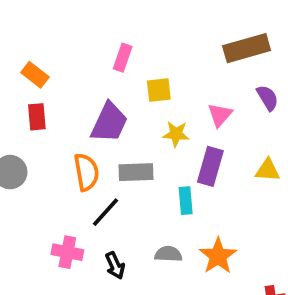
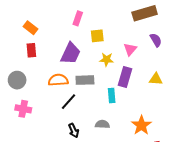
orange semicircle: (86, 172) -> (58, 80), turned -84
pink cross: (67, 252) -> (23, 109), moved
orange star: (218, 256) -> (141, 125), moved

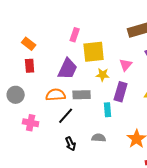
yellow square: (97, 36) -> (94, 52), size x1.6
pink cross: (23, 109) -> (31, 123), moved

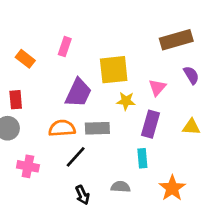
pink rectangle: (75, 35) -> (65, 47), moved
red rectangle: (30, 66) -> (16, 100), moved
cyan rectangle: (108, 110) -> (142, 158), moved

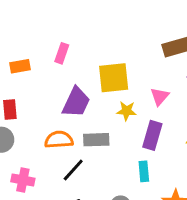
orange rectangle: (25, 59) -> (20, 66), turned -48

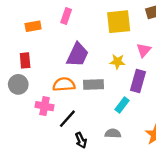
yellow square: (114, 78) -> (119, 22), moved
black line: (73, 170) -> (67, 119), moved
cyan rectangle: (144, 171) -> (122, 105), moved, turned 42
pink cross: (23, 180) -> (44, 106), moved

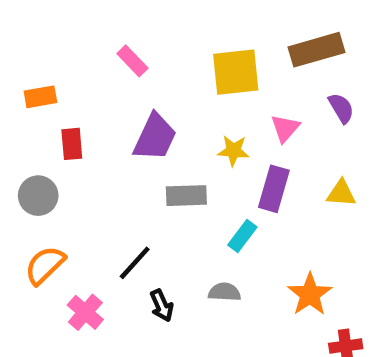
pink rectangle: (66, 16) -> (132, 61), turned -63
orange rectangle: (33, 26) -> (40, 97), moved
red rectangle: (25, 60) -> (72, 144), moved
orange semicircle: (64, 84) -> (45, 265), moved, turned -40
pink cross: (44, 106) -> (85, 312), moved, turned 30

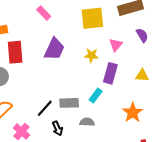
red rectangle: (72, 144) -> (15, 52), size x1.5
gray rectangle: (186, 196) -> (69, 103), moved
orange star: (310, 294) -> (133, 112), moved

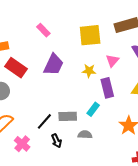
red rectangle: (15, 52) -> (16, 68), turned -50
purple rectangle: (110, 73) -> (107, 88), turned -30

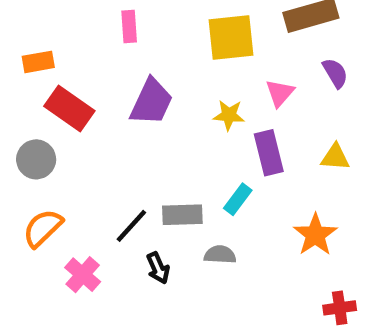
pink rectangle: (43, 30) -> (129, 26), turned 40

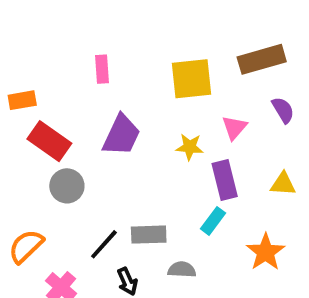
gray circle: (36, 159) -> (67, 186), moved
cyan rectangle: (238, 199) -> (213, 221), moved

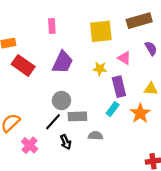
pink triangle: (234, 127) -> (124, 58), turned -40
gray circle: (67, 186) -> (61, 101), moved
orange star: (266, 252) -> (140, 113), moved

